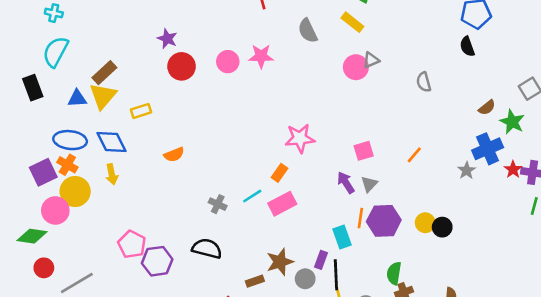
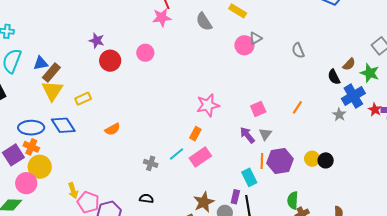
black semicircle: (467, 46) -> (334, 77), moved
pink star: (261, 56) -> (162, 18), moved
blue triangle: (77, 98) -> (41, 63), moved
yellow arrow: (112, 174) -> (73, 191), moved
black semicircle: (207, 249) -> (146, 199), size x0.6

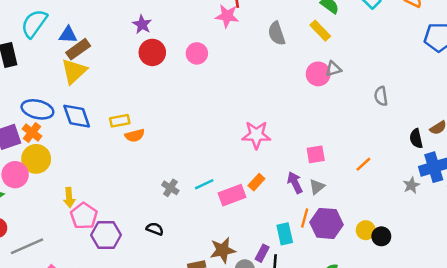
yellow rectangle: (83, 99) -> (120, 121), moved
orange rectangle: (195, 134) -> (256, 182), moved

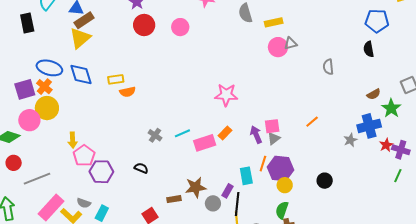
yellow rectangle: (320, 31) -> (274, 22), moved, turned -60
black semicircle: (416, 139) -> (369, 49), moved
pink square: (316, 154) -> (272, 126), moved
yellow circle: (366, 230) -> (285, 185), moved

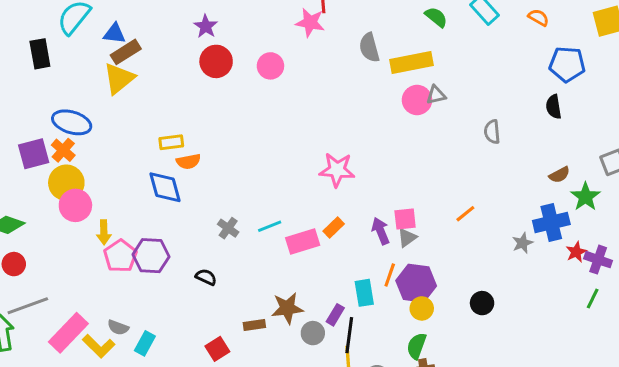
yellow rectangle: (274, 22) -> (412, 63), size x1.5
blue diamond: (81, 74) -> (165, 187), moved
pink circle: (29, 120) -> (75, 205), moved
purple hexagon: (101, 172) -> (151, 256), moved
gray line: (37, 179) -> (28, 306), moved

